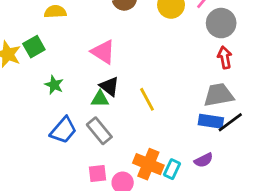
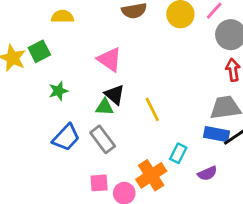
green star: (54, 85) -> (58, 91), turned 30
orange cross: (148, 164) -> (151, 175), turned 32
cyan rectangle: (172, 169) -> (178, 153), moved

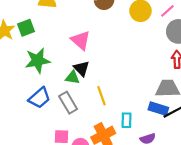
green star: (58, 91) -> (38, 61), size x1.6
yellow line: (152, 109) -> (102, 96), moved
cyan rectangle: (178, 153) -> (126, 120), turned -32

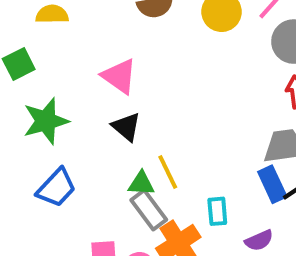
green triangle: (72, 77) -> (141, 184), moved
gray rectangle: (68, 103) -> (149, 210), moved
blue rectangle: (158, 109) -> (272, 184), turned 54

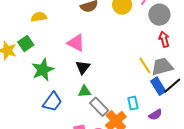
black triangle: (126, 127) -> (83, 67), turned 35
yellow line: (168, 172) -> (145, 65), moved
green triangle: (141, 184) -> (84, 91), moved

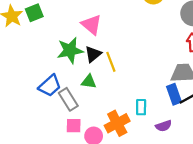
yellow line: (145, 65) -> (111, 62), moved
green star: (43, 70) -> (70, 50), moved
gray rectangle: (99, 107) -> (68, 99), moved

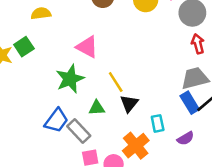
black triangle: (93, 54) -> (129, 103), moved

